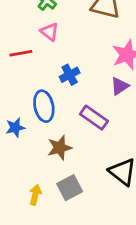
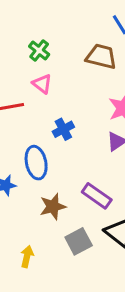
purple rectangle: (94, 118) -> (97, 196), moved
gray square: (70, 188) -> (79, 241), moved

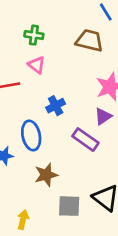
green cross: (39, 50) -> (34, 35), turned -30
purple rectangle: (97, 196) -> (85, 140), moved
gray square: (79, 241) -> (69, 206), turned 30

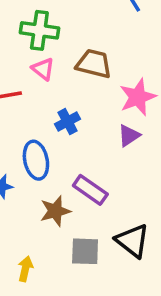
green cross: (34, 35) -> (39, 30), size x1.5
brown trapezoid: (89, 40) -> (94, 64), moved
purple rectangle: (85, 140) -> (90, 190), moved

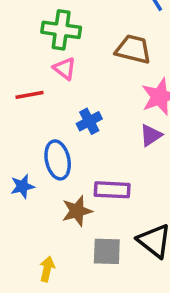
brown trapezoid: (94, 64) -> (133, 49), moved
purple rectangle: (90, 190) -> (112, 190), turned -32

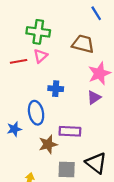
pink triangle: (65, 69) -> (40, 56), turned 40
red line: (29, 95) -> (19, 61), moved
blue cross: (89, 121) -> (56, 89), turned 32

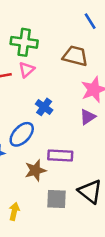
blue cross: (56, 89) -> (44, 107), turned 32
blue ellipse: (36, 113) -> (22, 134), turned 55

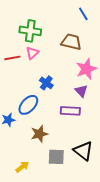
purple triangle: (88, 117) -> (81, 91), turned -40
purple rectangle: (60, 155) -> (70, 111), moved
yellow arrow: (14, 211) -> (22, 167), turned 40

